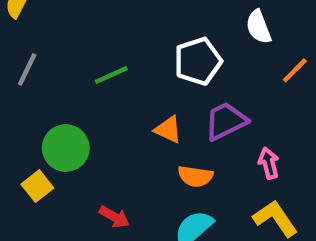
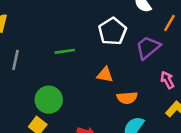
green line: (111, 75) -> (65, 51), turned 30
purple trapezoid: (226, 121) -> (148, 48), moved

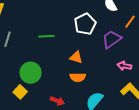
pink arrow: (167, 80) -> (124, 66), turned -56
orange semicircle: (127, 98) -> (78, 77), moved

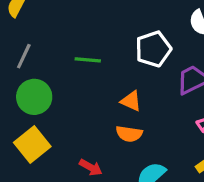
green circle: (31, 73) -> (34, 97), moved
yellow square: (20, 92) -> (32, 145), size x1.5

